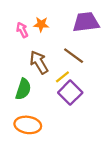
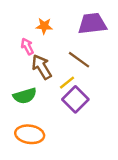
pink arrow: (22, 30) -> (27, 46), moved
green semicircle: (23, 89) -> (25, 96), turned 55

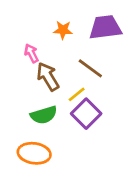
orange star: (44, 26) -> (63, 30), moved
green semicircle: (25, 96) -> (44, 115), moved

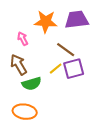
orange star: (63, 30) -> (46, 22), size x1.6
brown arrow: (48, 77) -> (19, 65), moved
purple square: (86, 114) -> (74, 69), moved, turned 30

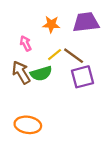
orange star: (46, 22) -> (51, 24), size x0.7
yellow line: (56, 69) -> (55, 55), moved
green semicircle: (32, 84) -> (41, 74), moved

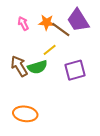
purple trapezoid: (86, 22) -> (78, 20), turned -115
pink arrow: (26, 43) -> (23, 23), moved
brown line: (74, 56) -> (61, 29), moved

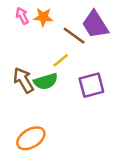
orange star: (47, 22) -> (43, 17), moved
pink arrow: (23, 23) -> (22, 16), moved
orange ellipse: (25, 114) -> (31, 138), turned -40

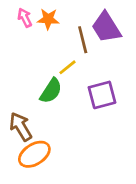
brown line: (74, 36) -> (83, 40), turned 40
brown arrow: (23, 80) -> (21, 127), moved
green semicircle: (46, 81) -> (51, 91), turned -40

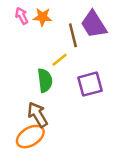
green semicircle: (51, 91) -> (45, 80), turned -40
brown arrow: (21, 127) -> (38, 115), moved

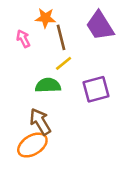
pink arrow: (22, 16) -> (23, 39), moved
brown line: (73, 35) -> (61, 37), moved
green semicircle: (45, 80) -> (48, 85), turned -85

